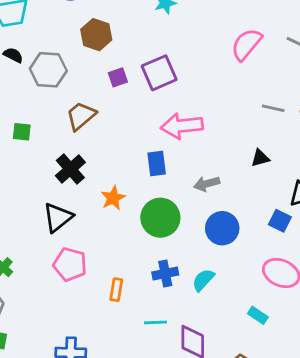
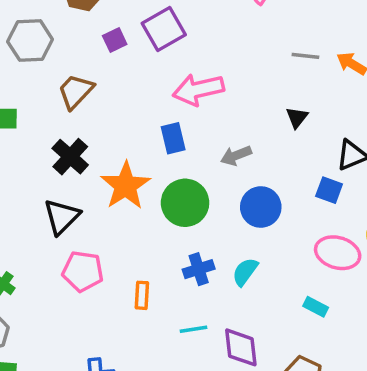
black triangle: (260, 158) -> (297, 118), turned -30
orange star: (113, 198) -> (126, 186), size x1.6

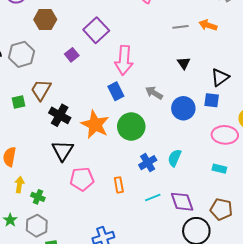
purple square: (115, 40) -> (72, 55), moved
pink arrow: (198, 90) -> (124, 60), turned -60
brown trapezoid: (76, 91) -> (41, 90), moved
gray arrow: (236, 156) -> (154, 93), turned 66
blue circle: (261, 207) -> (183, 108), moved

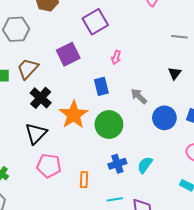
purple square: (72, 55) -> (68, 54), moved, size x1.6
pink arrow: (124, 60) -> (116, 57), size x0.5

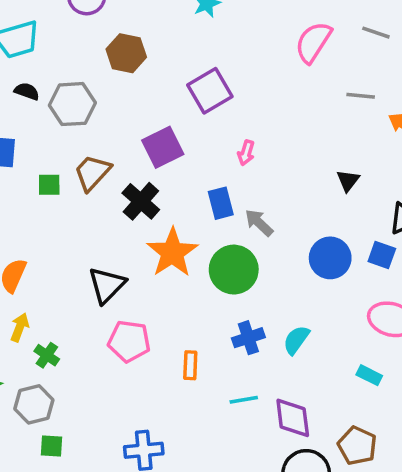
gray line: (179, 37) -> (361, 96), moved
gray arrow: (139, 96) -> (259, 223), moved
black cross: (41, 98) -> (141, 201), moved

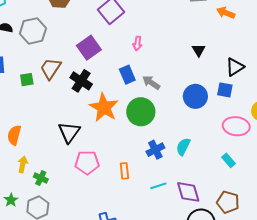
cyan rectangle: (369, 375) -> (228, 160), turned 32

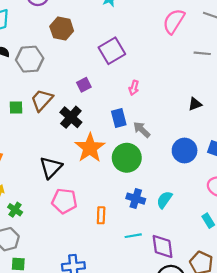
purple square: (89, 48) -> (84, 85), size x0.6
black triangle: (199, 50) -> (195, 104), turned 32
blue cross: (155, 150) -> (136, 199), turned 36

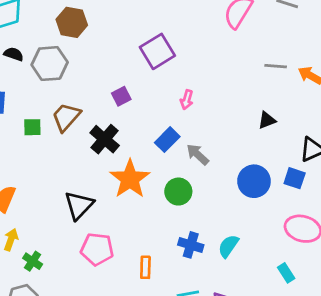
brown hexagon: (62, 29) -> (72, 22), moved
gray line: (202, 53) -> (276, 66), moved
blue rectangle: (119, 118) -> (167, 140), turned 60
green circle: (127, 158) -> (178, 192), size x0.7

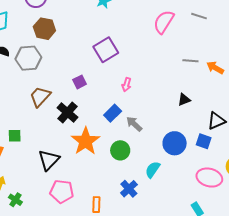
green square: (32, 127) -> (15, 136), moved
blue cross: (191, 245) -> (129, 189), turned 30
cyan semicircle: (228, 246) -> (153, 170), moved

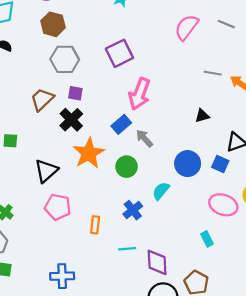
gray hexagon: (28, 58) -> (65, 59), moved
purple square: (80, 82) -> (75, 93), moved, turned 32
pink arrow: (127, 85) -> (139, 94), size x2.0

